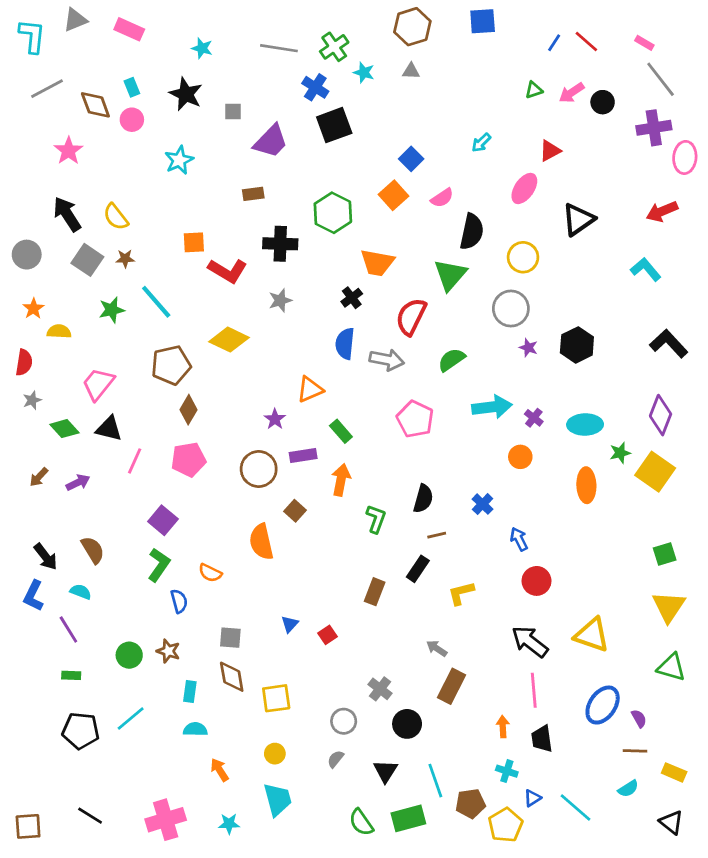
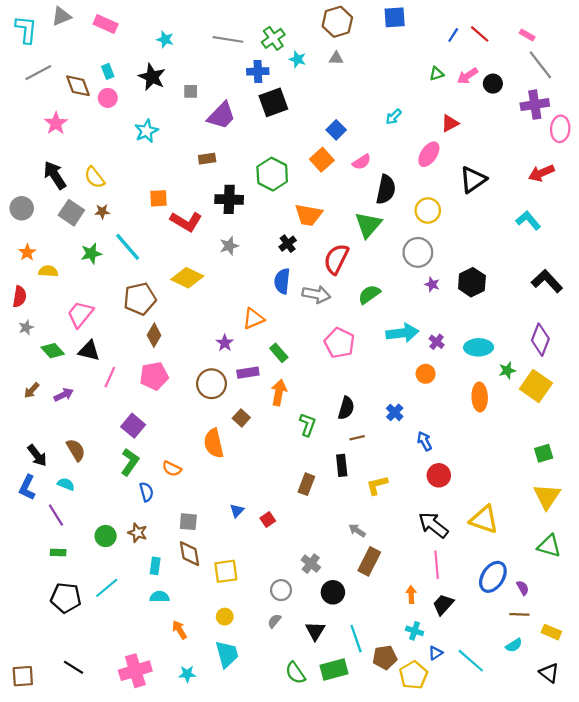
blue cross: (315, 87) -> (258, 71), turned -35
black rectangle: (418, 569) -> (342, 465), turned -40
black trapezoid: (542, 739) -> (443, 604), turned 50

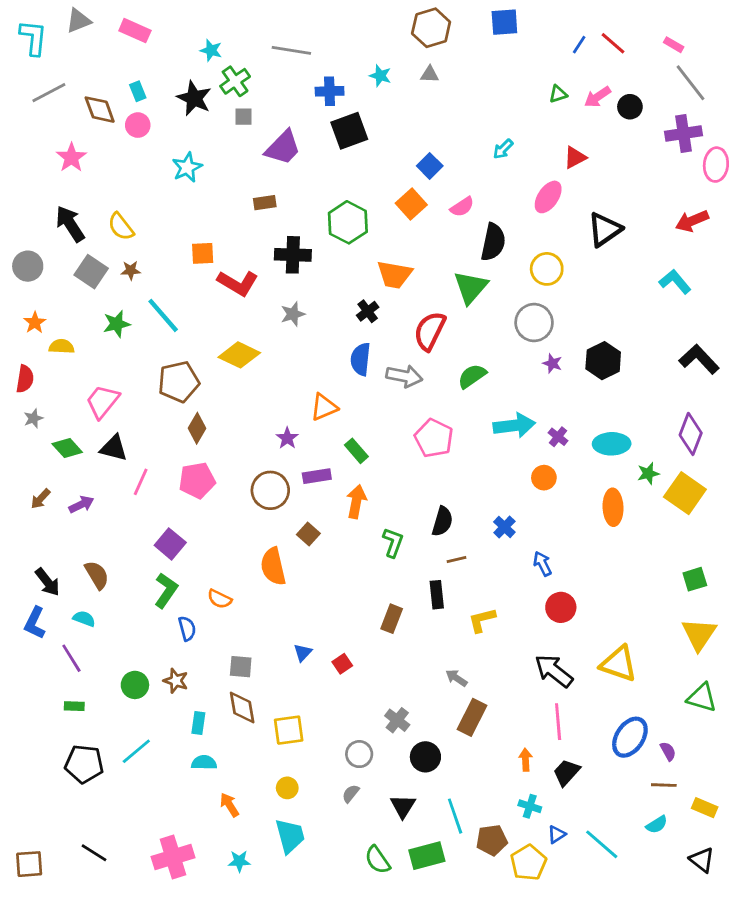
green cross: (273, 38) -> (235, 81), moved

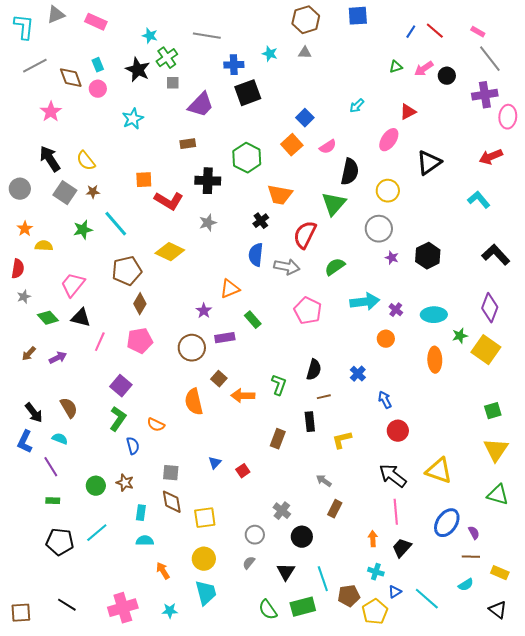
orange arrow: (356, 502) -> (243, 396), moved, turned -100
brown rectangle: (472, 717) -> (335, 509), size x0.7
yellow circle: (287, 788) -> (204, 559), size x1.5

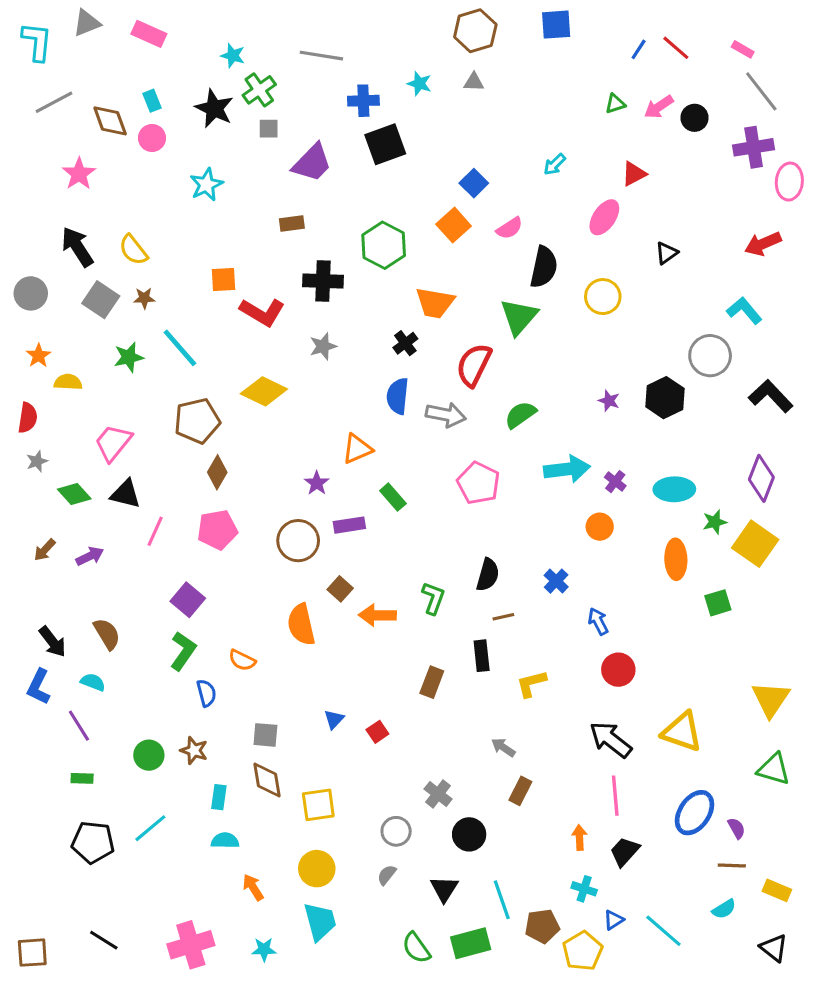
black triangle: (429, 163) -> (667, 253), size x0.6
gray circle: (379, 229) -> (710, 356), moved
green square: (493, 411) -> (718, 603), moved

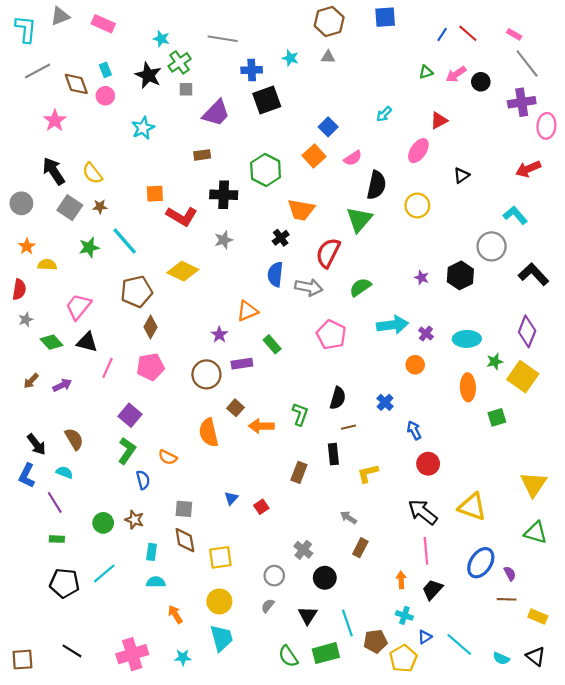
cyan semicircle: (724, 909) -> (501, 658), moved, turned 56

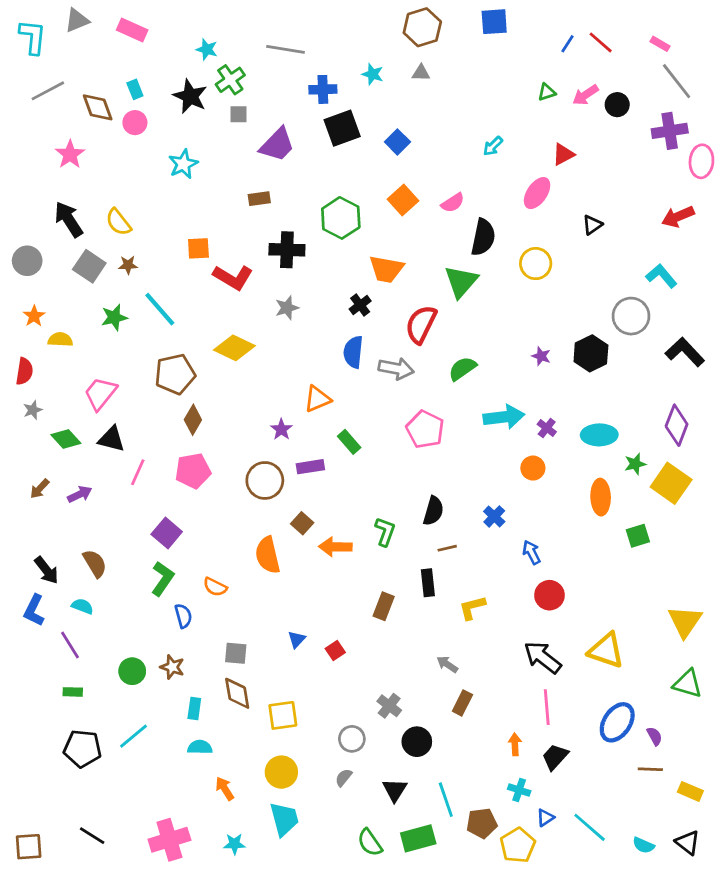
blue square: (328, 127) -> (397, 142), moved

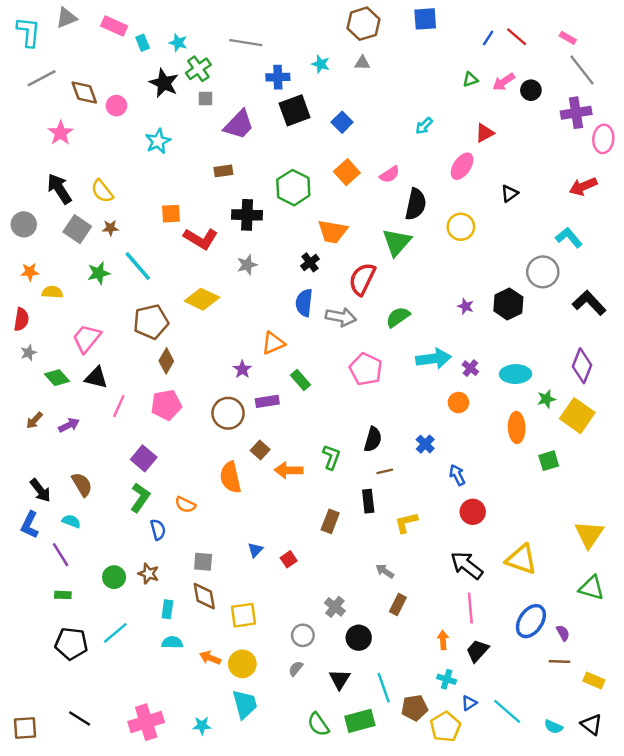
cyan rectangle: (135, 89) -> (143, 43), moved
orange star: (34, 316) -> (30, 272), turned 30
orange arrow: (225, 789) -> (210, 658), moved, turned -36

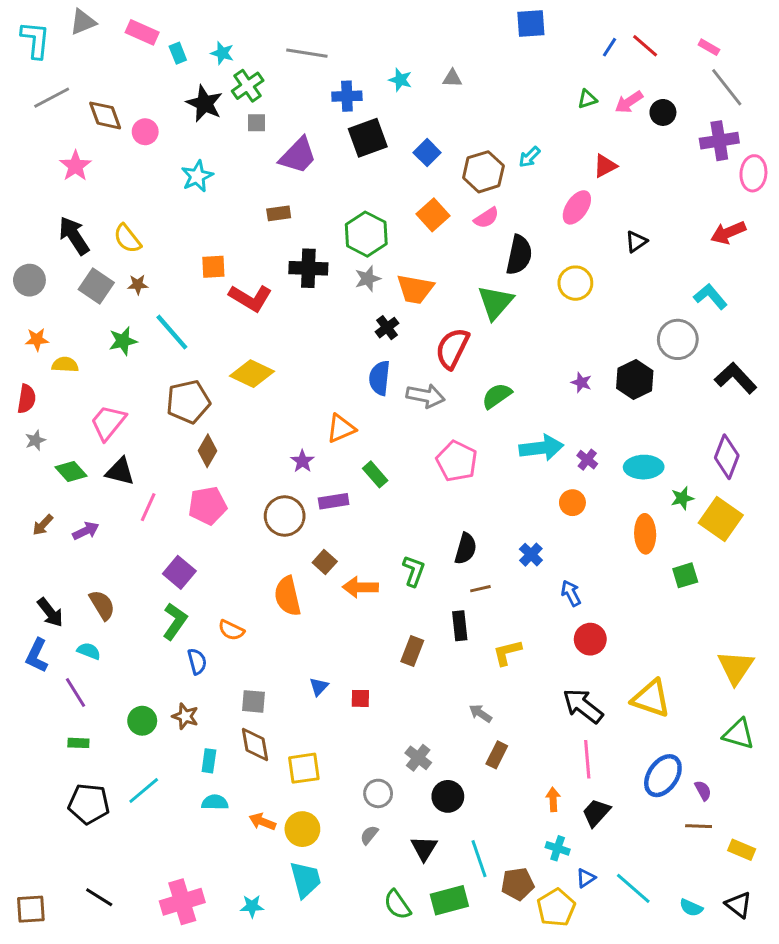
brown hexagon: (363, 24) -> (483, 172), moved
gray star: (247, 265) -> (368, 279), moved
red square: (289, 559) -> (360, 698), turned 35

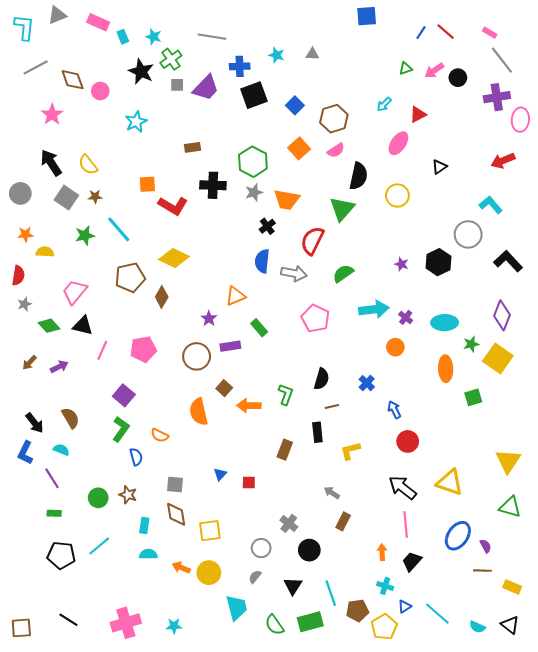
purple trapezoid: (298, 155) -> (206, 88), moved
cyan arrow: (529, 157) -> (384, 104), moved
brown diamond: (207, 451) -> (162, 297), moved
cyan trapezoid: (305, 879) -> (237, 607), moved

